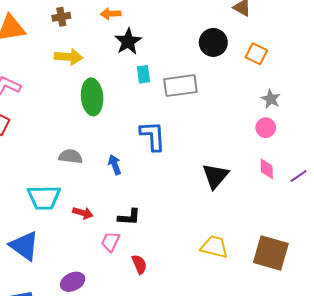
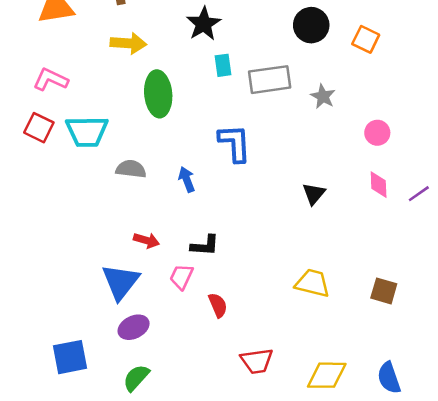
gray star: (271, 99) -> (323, 96), moved
black triangle: (215, 176) -> (314, 194), size x0.7
cyan trapezoid: (44, 198) -> (87, 131), moved
blue triangle: (24, 246) -> (121, 282), moved, turned 32
brown square: (271, 253) -> (384, 291), size x0.6

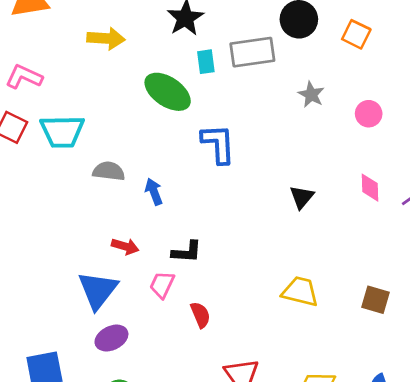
gray rectangle: (270, 80) -> (252, 52), moved
green ellipse: (158, 94) -> (168, 92), moved, turned -51
pink circle: (377, 133) -> (369, 114), moved
blue arrow: (187, 179) -> (154, 192), moved

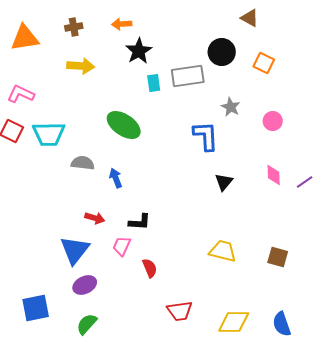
green ellipse: (168, 92) -> (124, 125), moved
blue L-shape: (218, 144) -> (206, 136), moved

